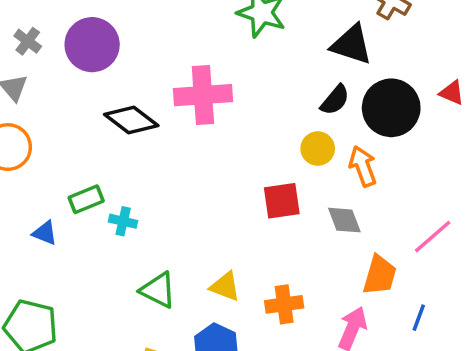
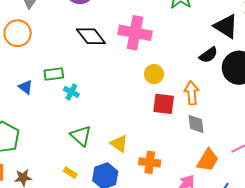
yellow circle: (318, 149) -> (154, 74), moved
orange arrow: (363, 166) -> (192, 93), moved

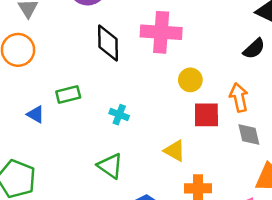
black diamond: (91, 36) -> (108, 43), turned 44
cyan cross: (71, 92) -> (119, 115), moved
yellow triangle: (119, 144) -> (175, 151), moved

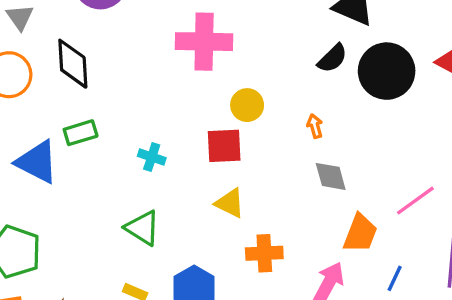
black diamond: (108, 43) -> (73, 64), moved
orange arrow: (239, 97) -> (315, 126), size x0.6
blue triangle: (36, 114) -> (37, 162), size x1.8
red square: (206, 115) -> (224, 146), moved

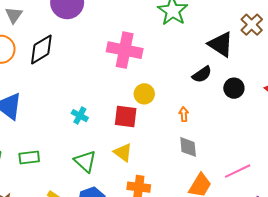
black diamond: (73, 64) -> (41, 49), turned 52
black circle: (387, 71) -> (234, 88), size x0.6
green rectangle: (81, 133) -> (29, 158), moved
green triangle: (143, 228) -> (85, 161), moved

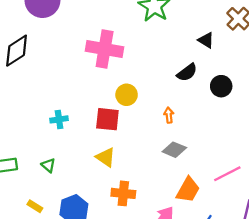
black triangle: (221, 44) -> (206, 40), size x0.6
cyan cross: (80, 116) -> (59, 119), turned -35
gray diamond: (188, 147) -> (174, 150), turned -60
green triangle: (85, 161) -> (48, 165), moved, size x0.6

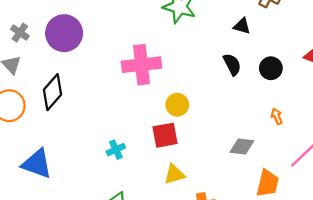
black semicircle: (187, 73) -> (232, 64), turned -65
orange arrow: (169, 115) -> (277, 116), moved
yellow triangle: (106, 157) -> (174, 174), turned -35

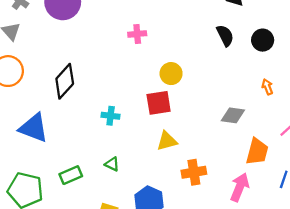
pink cross: (142, 65) -> (137, 34), size x0.5
black diamond: (53, 92) -> (65, 81), moved
cyan cross: (116, 150) -> (111, 116), turned 30

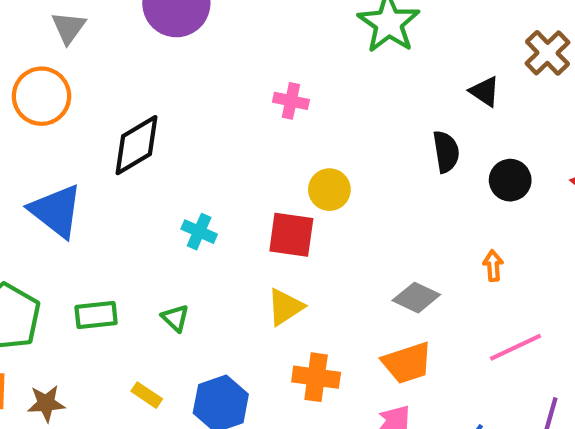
yellow triangle: (167, 141) -> (285, 307), turned -35
orange trapezoid: (257, 152) -> (407, 363), moved, turned 40

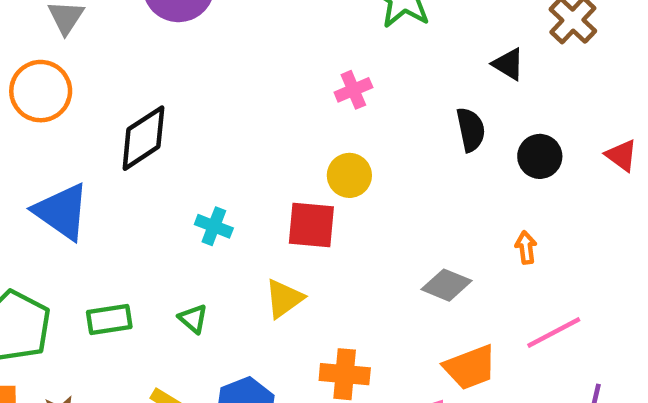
pink cross: (291, 101) -> (353, 90), moved, turned -32
yellow triangle: (285, 307) -> (284, 299), moved
orange trapezoid: (407, 363) -> (470, 367), moved

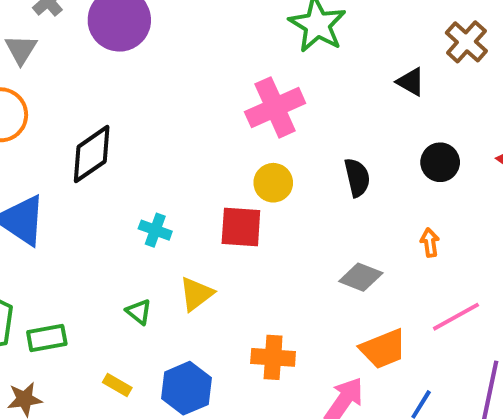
pink cross: (353, 90) -> (275, 107), size x1.8
black semicircle: (471, 130) -> (357, 178), moved
yellow triangle: (284, 299) -> (196, 294), moved
green rectangle: (109, 319) -> (47, 338), moved

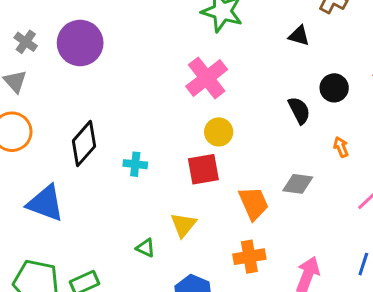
black semicircle: (357, 178) -> (299, 110), moved
cyan cross: (155, 230) -> (135, 164), moved
orange trapezoid: (383, 349) -> (254, 203), moved, turned -78

